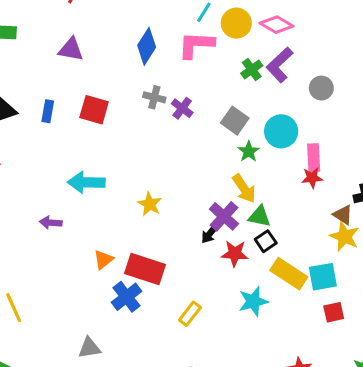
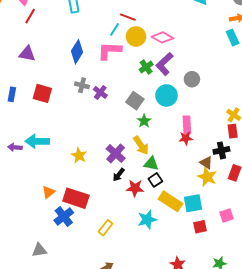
cyan circle: (281, 131) -> (166, 95), moved
purple cross: (224, 216) -> (116, 153), moved
purple arrow: (51, 223) -> (15, 147), moved

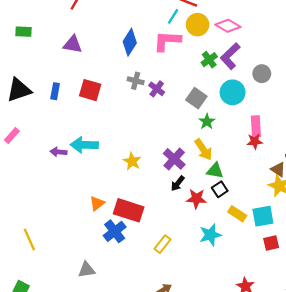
yellow rectangle: (171, 201) -> (237, 214), size x0.7

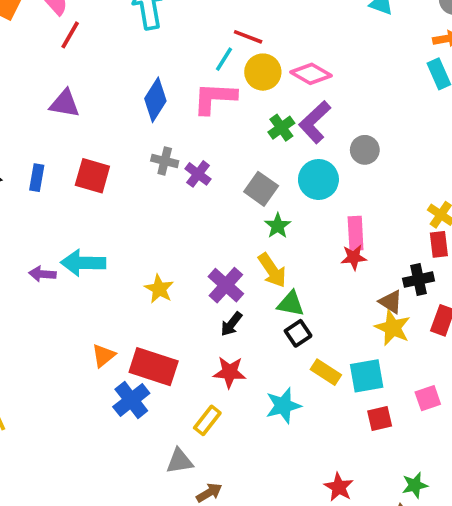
red star: (196, 199) -> (230, 372), moved
gray triangle: (87, 270) -> (179, 461), moved

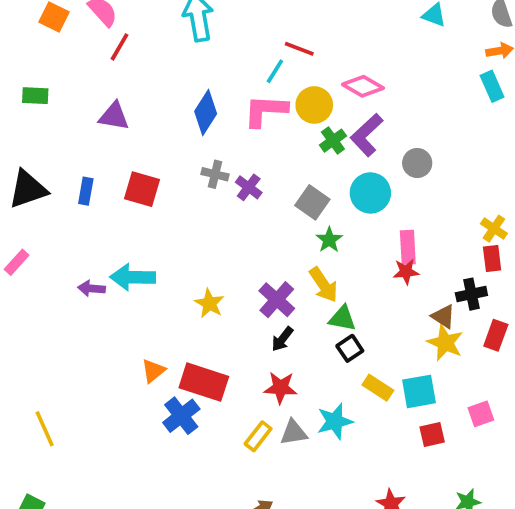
yellow circle: (263, 72) -> (314, 105), moved
gray triangle: (179, 461) -> (294, 433), moved

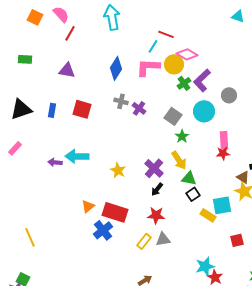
pink diamond: (363, 86) -> (187, 54), moved
cyan square: (419, 391) -> (222, 205), moved
cyan star: (335, 421) -> (205, 266), moved

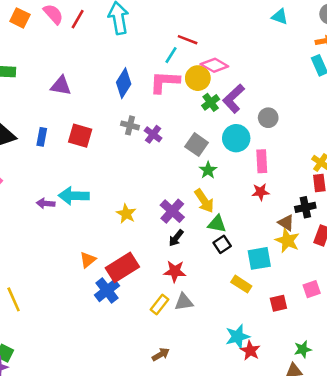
red line: (70, 33) -> (78, 19), moved
pink rectangle: (224, 140) -> (262, 161), moved
red rectangle: (115, 212) -> (122, 267), turned -50
yellow rectangle: (208, 215) -> (241, 284), moved

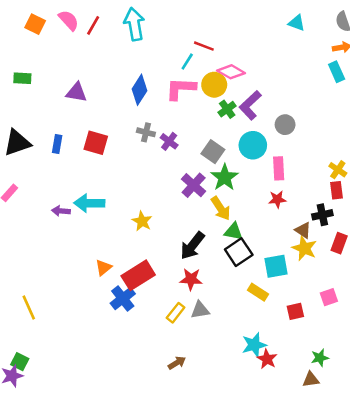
green star: (208, 170) -> (225, 177), size x1.5
purple cross: (172, 211) -> (194, 185), moved
black arrow: (176, 238) -> (192, 246), size x1.6
black square: (222, 244) -> (239, 252), size x1.5

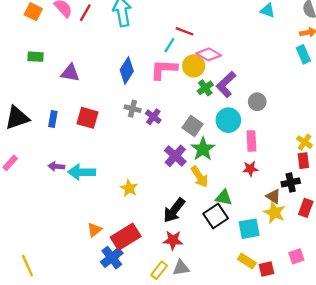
green rectangle: (22, 78) -> (36, 57), moved
purple arrow: (61, 211) -> (56, 166), moved
green triangle: (234, 232) -> (224, 198), moved
yellow rectangle: (258, 292) -> (247, 261), moved

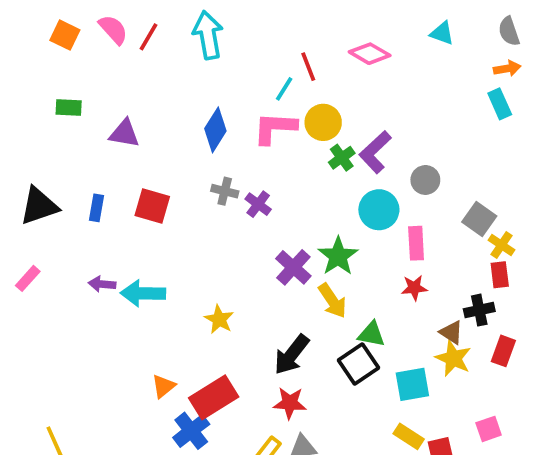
red line: (184, 31) -> (308, 67), turned 48
pink diamond: (209, 54) -> (370, 54), moved
gray square: (193, 126) -> (479, 219), moved

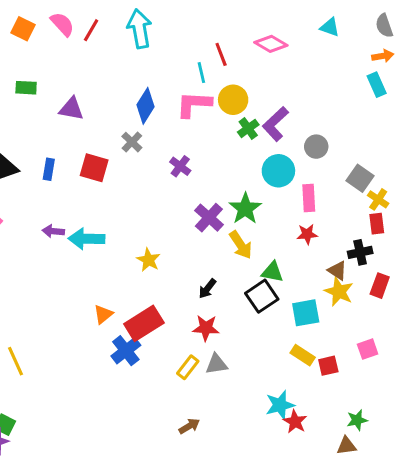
cyan line: (284, 89) -> (201, 73), turned -45
gray cross: (225, 191) -> (132, 142), moved, turned 30
black arrow: (292, 355) -> (207, 289), size x0.6

